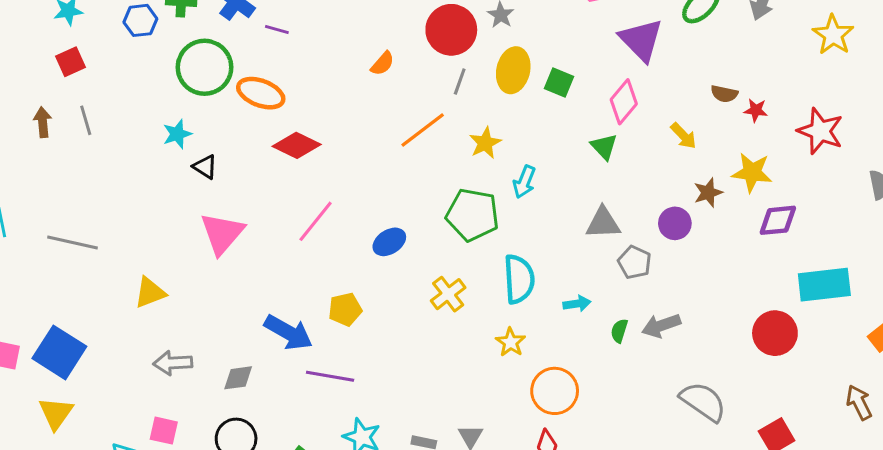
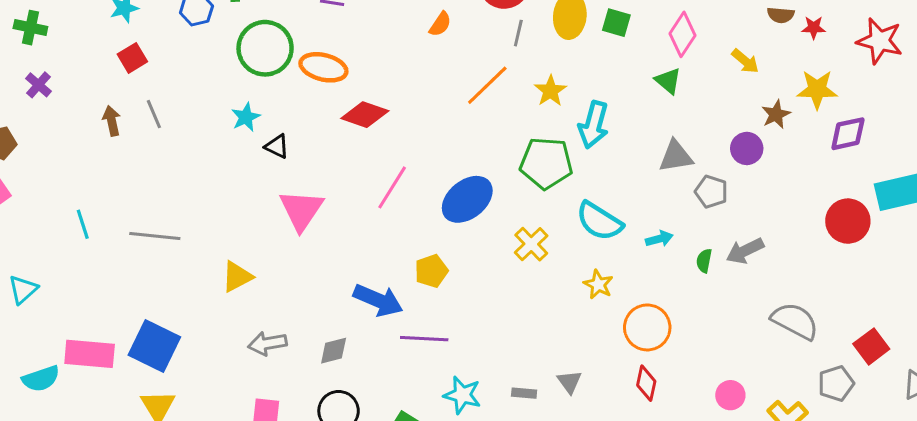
cyan arrow: (524, 182) -> (594, 125), size x1.4
blue ellipse: (389, 242) -> (467, 199), size x1.6
cyan semicircle: (519, 279) -> (599, 221), turned 132
red circle: (775, 333) -> (848, 221), moved

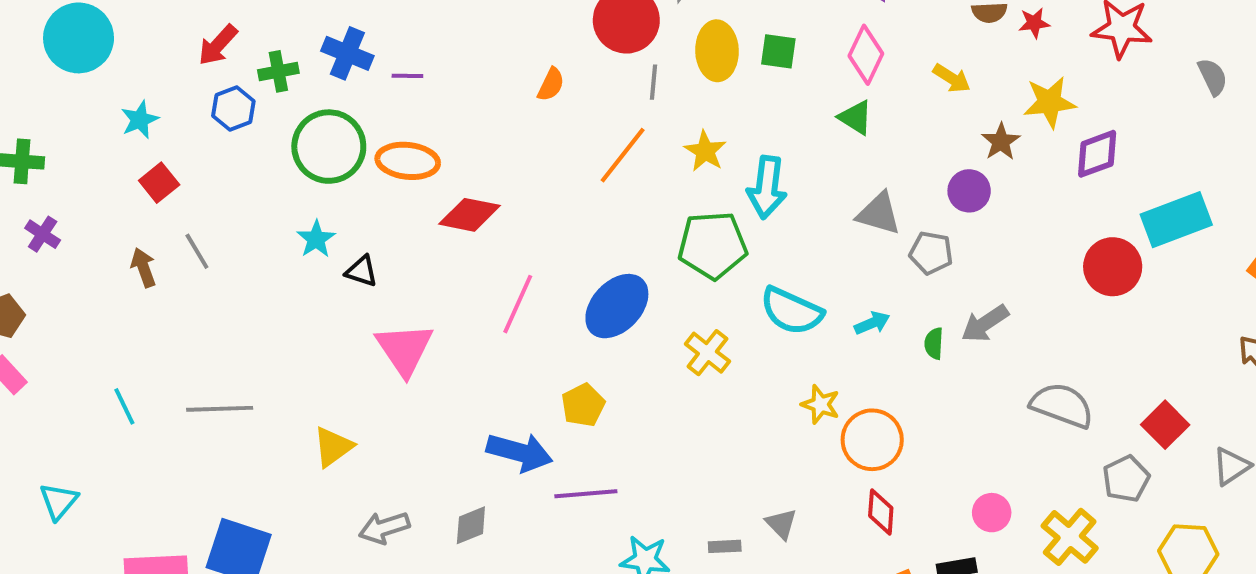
gray triangle: (676, 156) -> (879, 214), turned 33
yellow star: (598, 284) -> (820, 404), moved

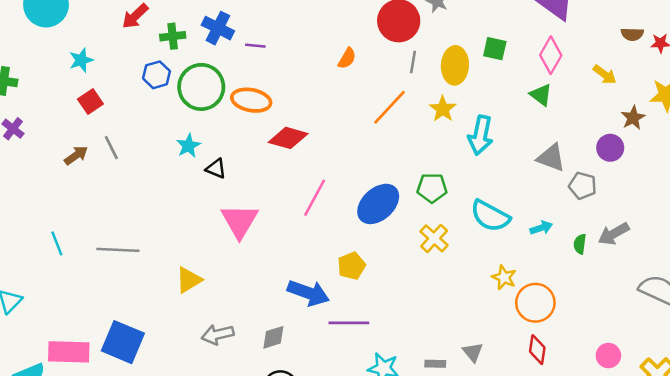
yellow ellipse: (717, 51) -> (455, 65), moved
blue hexagon: (233, 108) -> (156, 75), moved
green pentagon: (712, 245) -> (432, 188), moved, size x0.7
brown arrow: (143, 268) -> (76, 155), turned 70

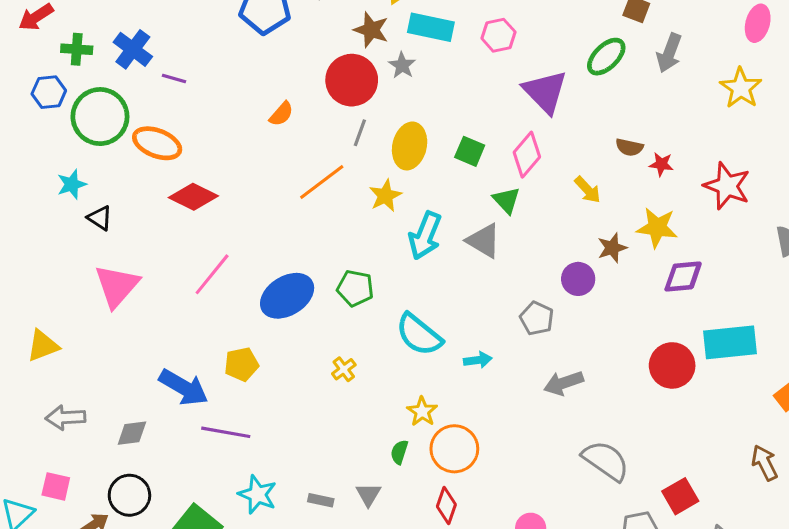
green square: (495, 49) -> (470, 151), moved
gray triangle: (551, 158) -> (484, 241), moved
yellow cross: (434, 238) -> (344, 369), moved, size x0.7
green semicircle: (580, 244) -> (399, 452), moved

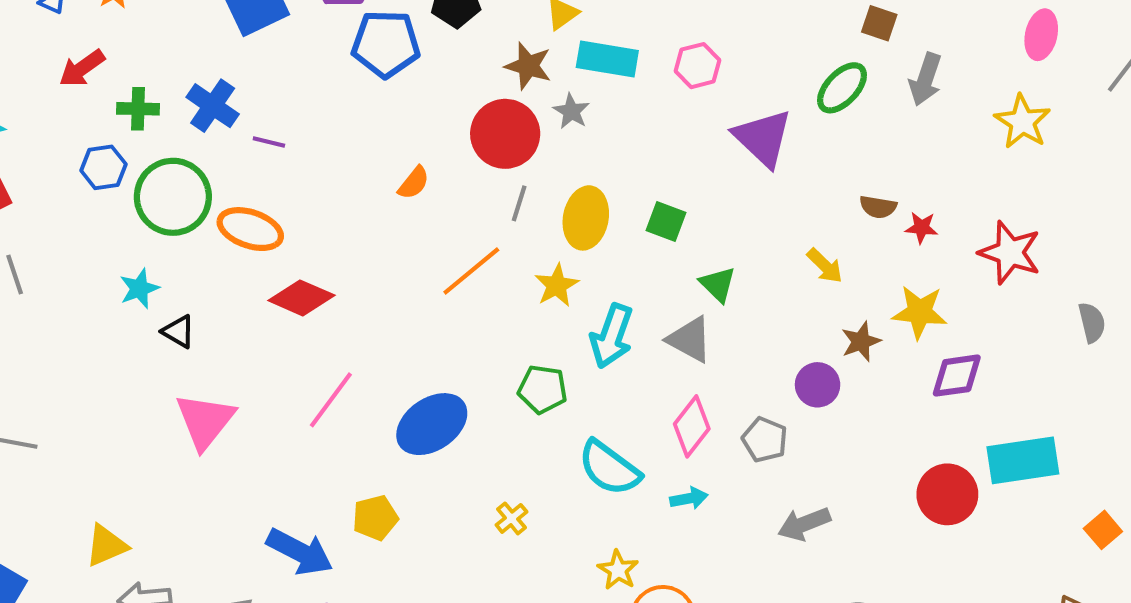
pink diamond: (527, 155) -> (692, 426), moved
green pentagon: (355, 288) -> (542, 389), moved
yellow triangle: (43, 346) -> (106, 546), moved

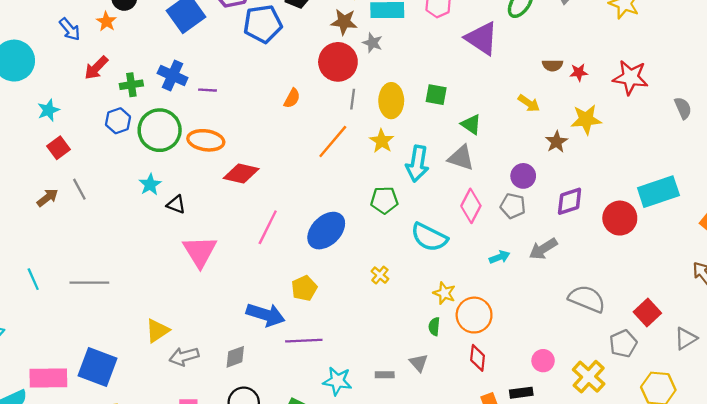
purple diamond: (957, 376) -> (570, 201), moved
purple circle: (818, 385) -> (523, 176), moved
cyan arrow: (689, 498) -> (500, 257), moved

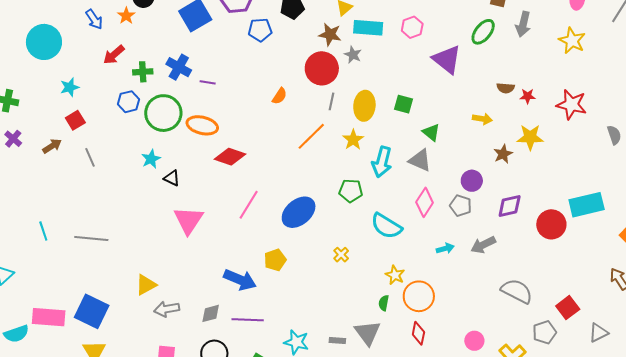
blue pentagon: (263, 24) -> (260, 30), size x0.7
yellow arrow: (529, 103) -> (482, 119), turned -30
brown arrow: (47, 198) -> (52, 146), moved
purple line: (304, 341) -> (248, 320), moved
gray triangle: (419, 363) -> (367, 333), size x1.6

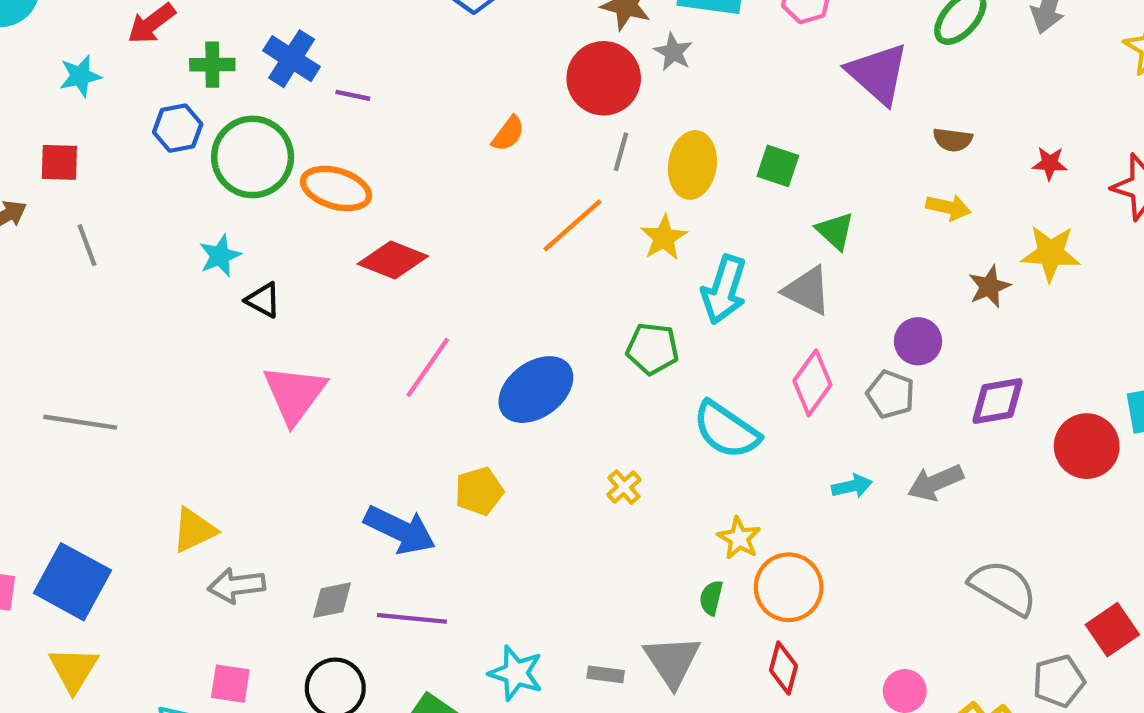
cyan star: (70, 87) -> (80, 76), moved
brown semicircle: (506, 88) -> (953, 140), moved
red square: (75, 120) -> (59, 162), turned 30

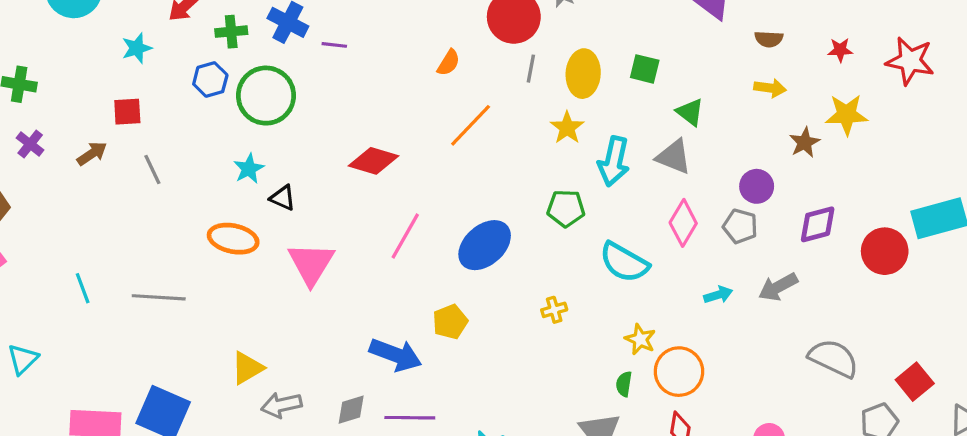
orange ellipse: (336, 189) -> (233, 239), moved
orange line: (573, 225) -> (471, 125), moved
yellow cross: (624, 487) -> (554, 310), turned 30

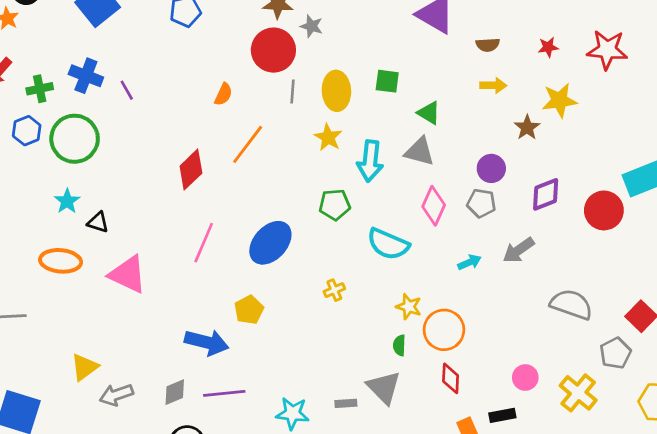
purple line: (334, 45) -> (127, 90), turned 60
red diamond: (373, 161) -> (191, 170), moved, turned -54
pink triangle: (311, 264) -> (128, 274), turned -30

